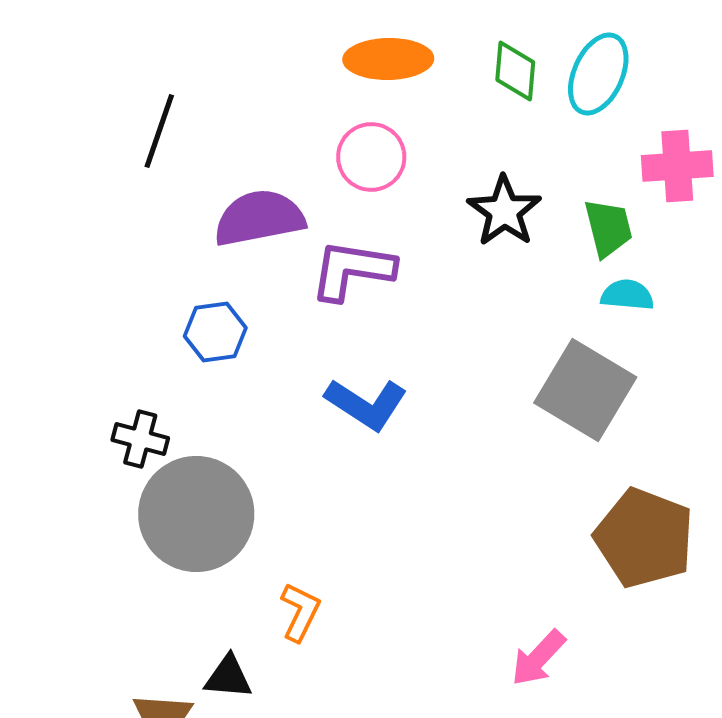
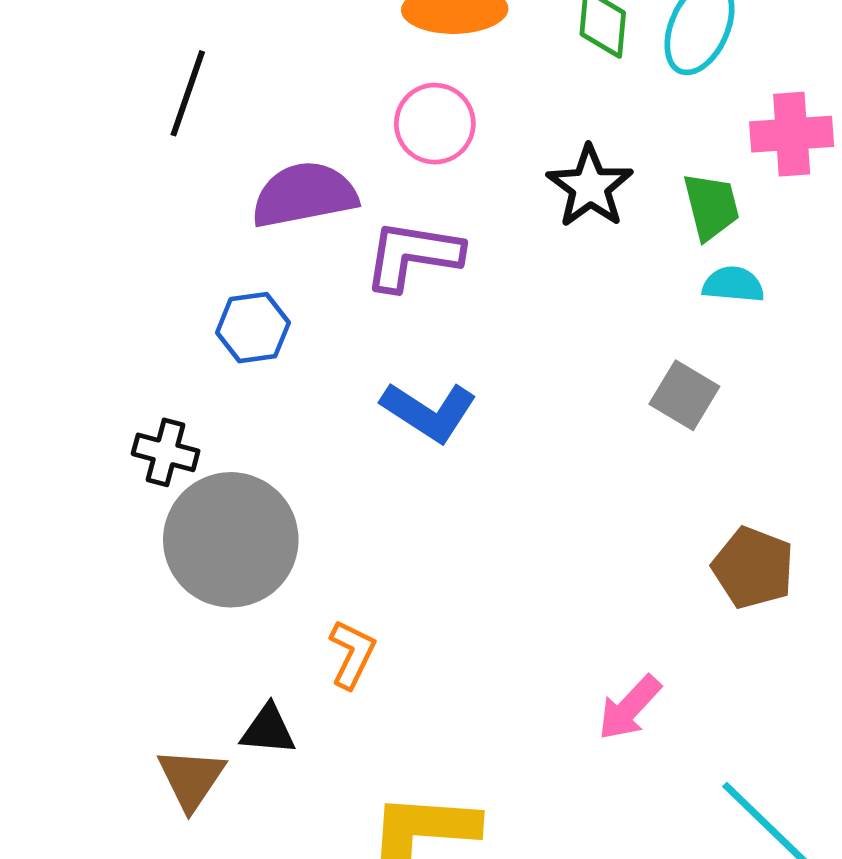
gray square: (585, 390) -> (684, 395), size x0.6
brown pentagon: (644, 538) -> (753, 568), size x0.7

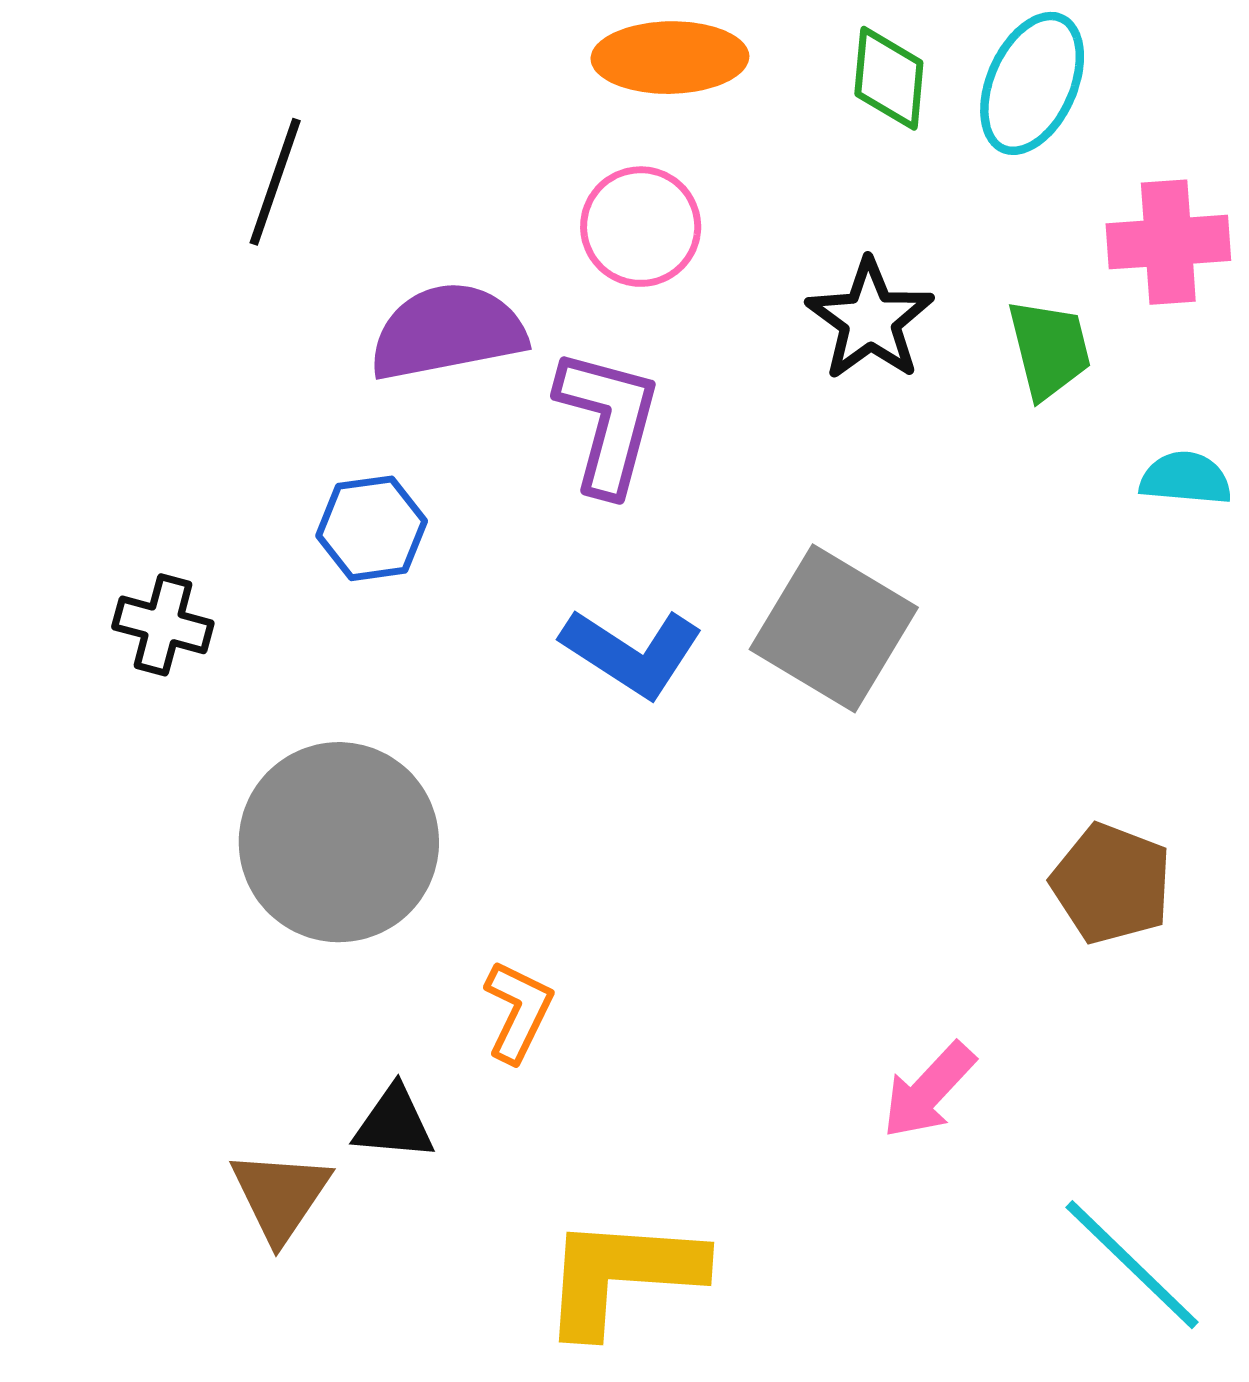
purple L-shape: (413, 255) -> (608, 421), turned 96
cyan semicircle: (733, 284) -> (1186, 478), moved
gray square: (684, 395) -> (834, 628), moved, size x1.6
black cross: (166, 452) -> (163, 625), moved

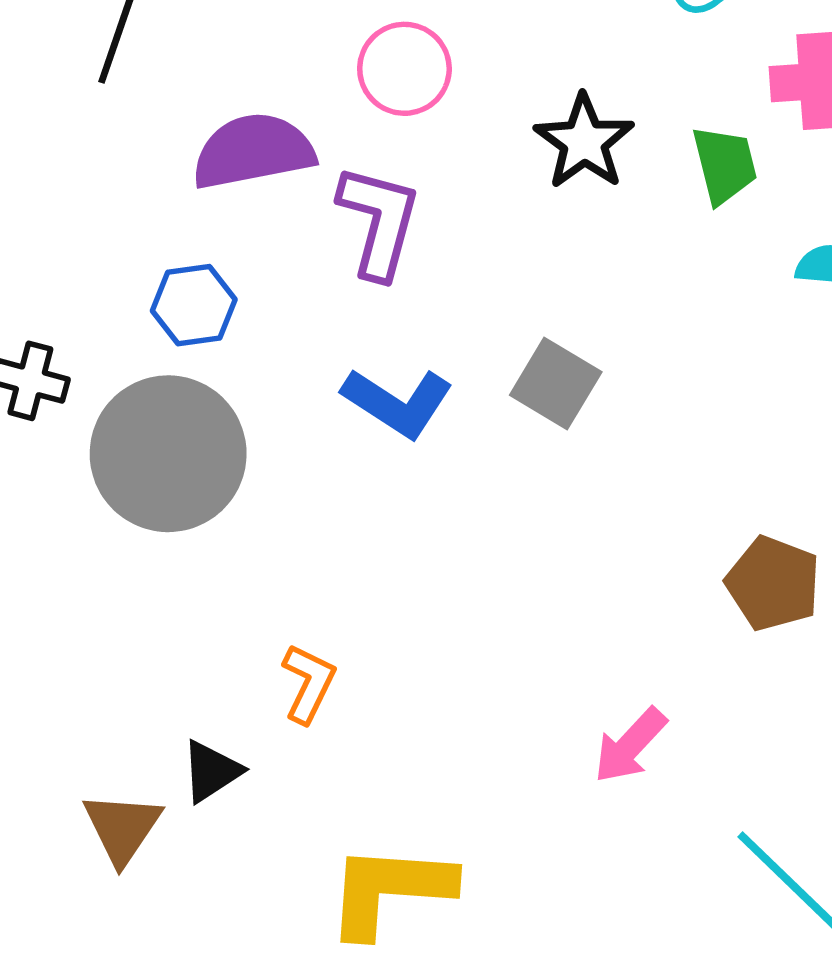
gray square: (834, 628) -> (556, 383), size x0.7
gray circle: (339, 842) -> (168, 454), moved
black triangle: (394, 1123) -> (211, 771), turned -38

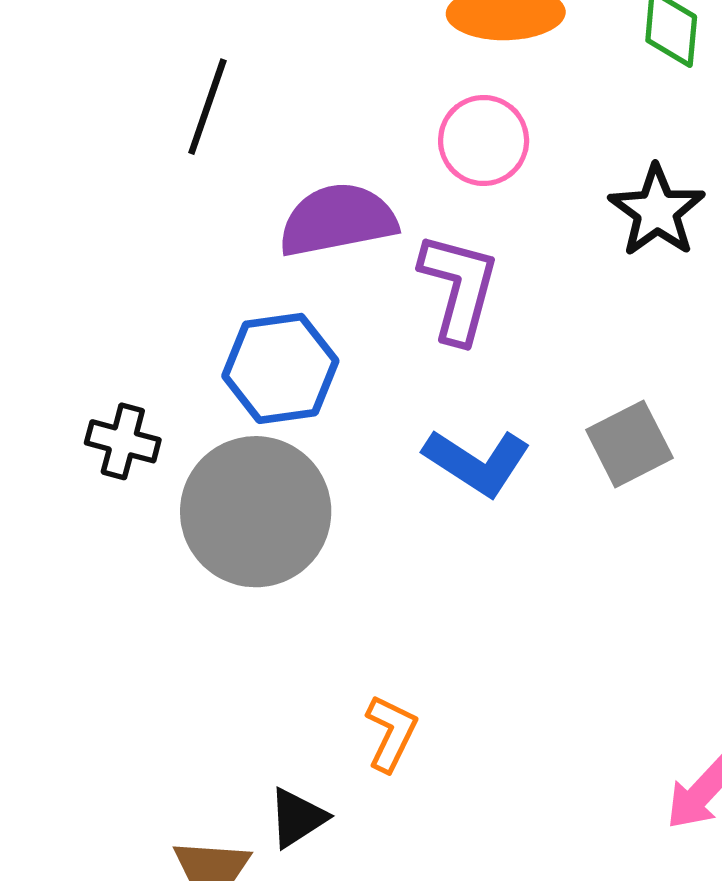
blue hexagon: (194, 305) -> (280, 368), size x1.4
gray square: (556, 383) -> (629, 444), turned 32

